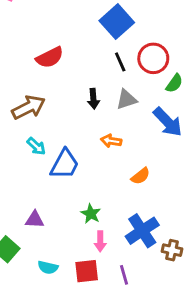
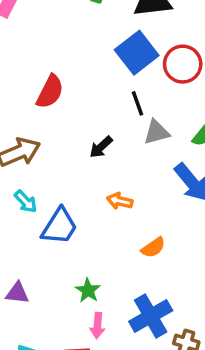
red semicircle: (50, 57) -> (50, 92), turned -40
red circle: (153, 58) -> (183, 64), moved
black arrow: (93, 99) -> (101, 147), turned 48
gray triangle: (126, 99) -> (157, 132), moved

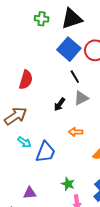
gray triangle: (157, 132) -> (81, 98), moved

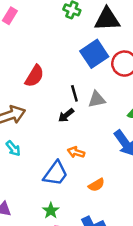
black line: (75, 77) -> (74, 93), moved
gray triangle: (81, 98) -> (97, 99), moved
blue trapezoid: (46, 152) -> (56, 173), moved

